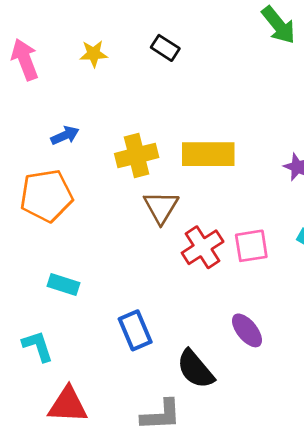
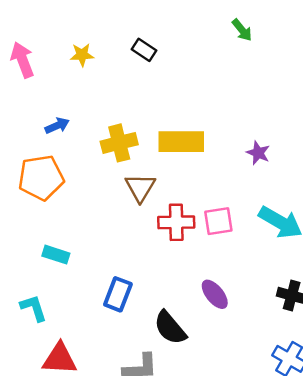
green arrow: (279, 25) -> (242, 30), size x0.7
red cross: (203, 247) -> (176, 222), turned 32
blue rectangle: (135, 330) -> (118, 294), turned 44

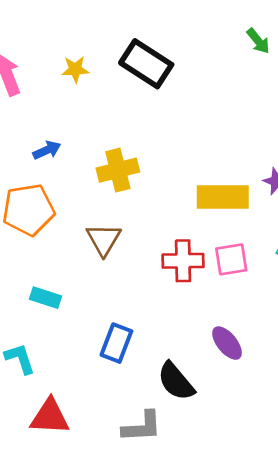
black rectangle: (144, 50) -> (146, 64), size x1.8
yellow rectangle: (181, 142) -> (223, 197), moved
brown triangle: (140, 188) -> (104, 240), moved

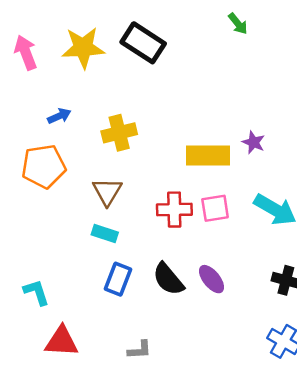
yellow star: (75, 69) -> (83, 48), size x1.8
cyan rectangle: (45, 298) -> (105, 234), moved
black semicircle: (176, 381) -> (168, 279), moved
gray L-shape: (142, 427) -> (140, 350), size x0.7

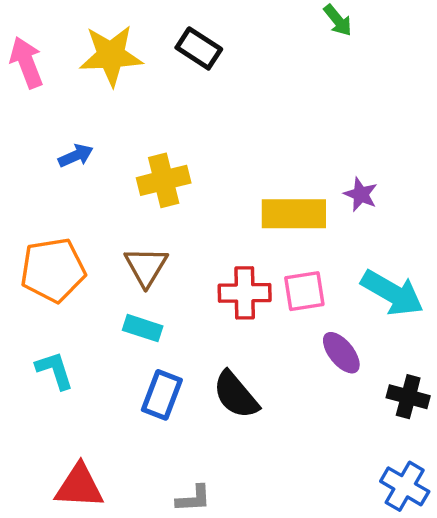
black rectangle: (143, 43) -> (199, 48), size x0.7
orange pentagon: (44, 166) -> (53, 270), moved
purple ellipse: (212, 279) -> (341, 353), moved
cyan L-shape: (36, 292) -> (55, 370), moved

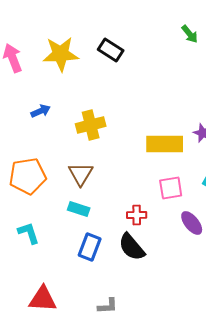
red cross: (245, 293) -> (137, 215), moved, size x0.7

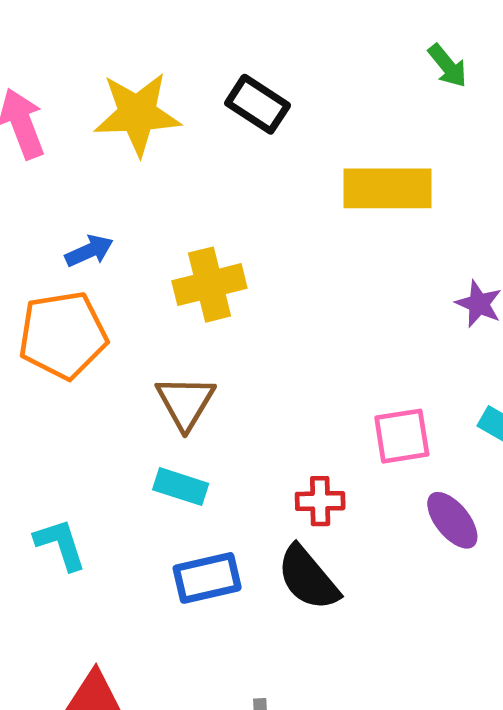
yellow rectangle: (165, 144) -> (387, 188), moved
orange pentagon: (28, 176) -> (63, 335), moved
blue rectangle: (90, 247) -> (207, 578), turned 56

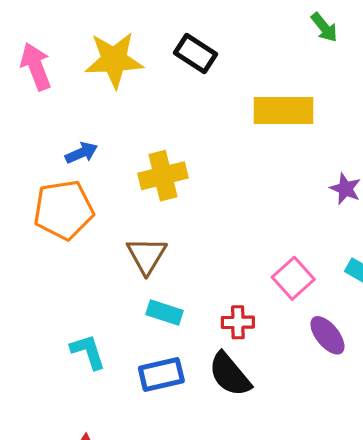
pink square: (402, 436) -> (293, 278), turned -33
cyan rectangle: (181, 487) -> (165, 313), moved
cyan L-shape: (60, 544) -> (88, 352), moved

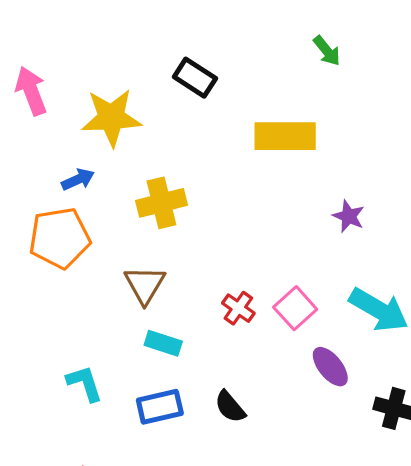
yellow star: (114, 60) -> (111, 118), moved
red cross: (238, 322) -> (238, 308), moved, turned 36
black semicircle: (230, 374) -> (230, 407), size x0.7

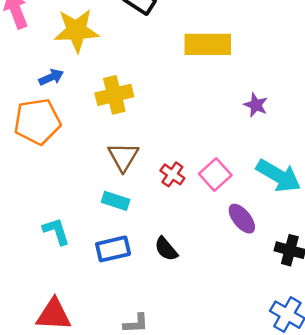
brown triangle: (145, 285) -> (123, 157), moved

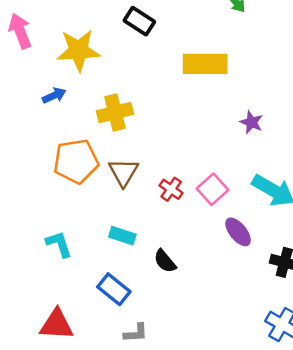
orange pentagon: (37, 121) -> (76, 161), moved
cyan rectangle: (116, 201) -> (122, 236), moved
blue rectangle: (113, 249) -> (114, 289), moved, turned 52

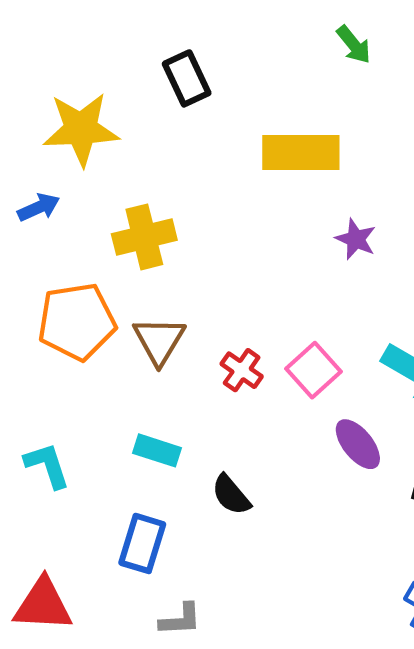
black rectangle: (139, 21) -> (187, 78), turned 32
purple star: (251, 122) -> (356, 239), moved
blue rectangle: (114, 289) -> (142, 543), turned 68

